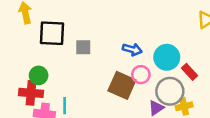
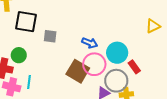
green circle: (39, 75) -> (19, 55), moved
pink circle: (141, 75) -> (94, 64), size x1.5

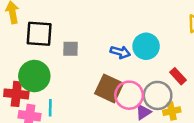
cyan circle: (117, 53) -> (146, 46), moved
green circle: (19, 55) -> (34, 76), size x1.6
pink circle: (94, 64) -> (129, 95), moved

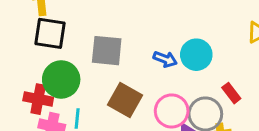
black square: (39, 34) -> (50, 33), moved
gray square: (71, 49) -> (107, 51), size x1.6
brown square: (109, 88) -> (125, 100), moved

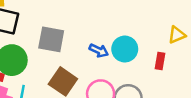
red rectangle: (231, 93) -> (160, 61), moved, turned 42

